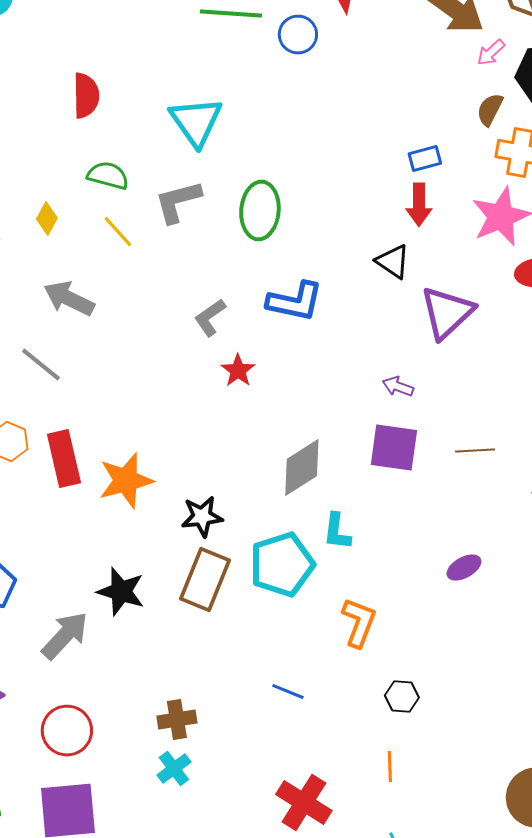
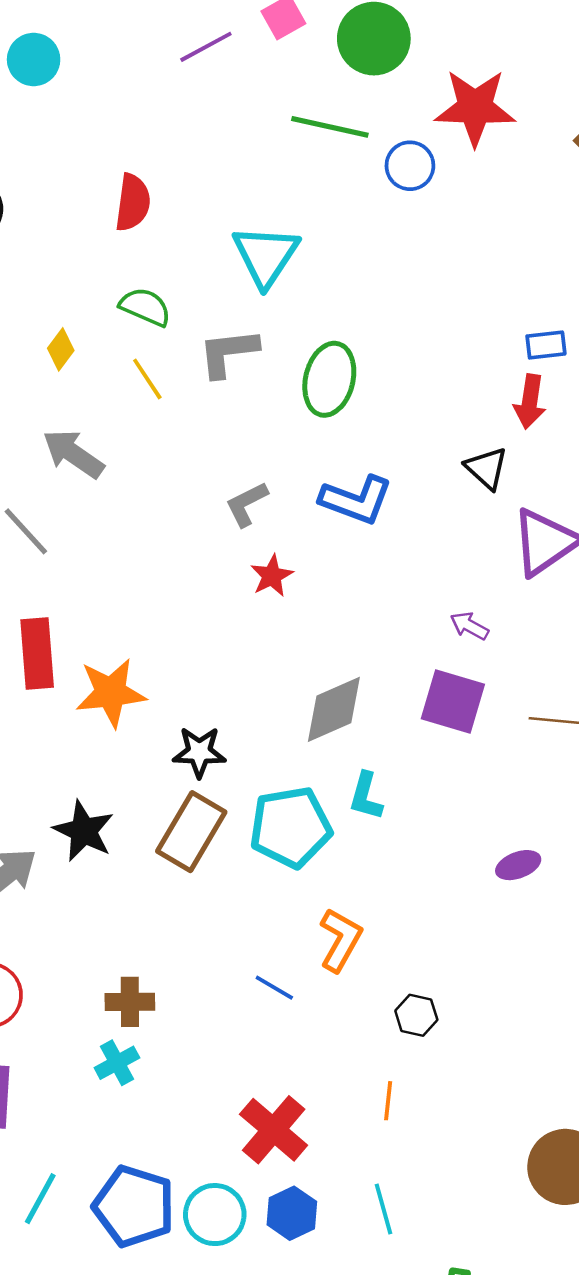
orange L-shape: (359, 622) -> (340, 940), moved

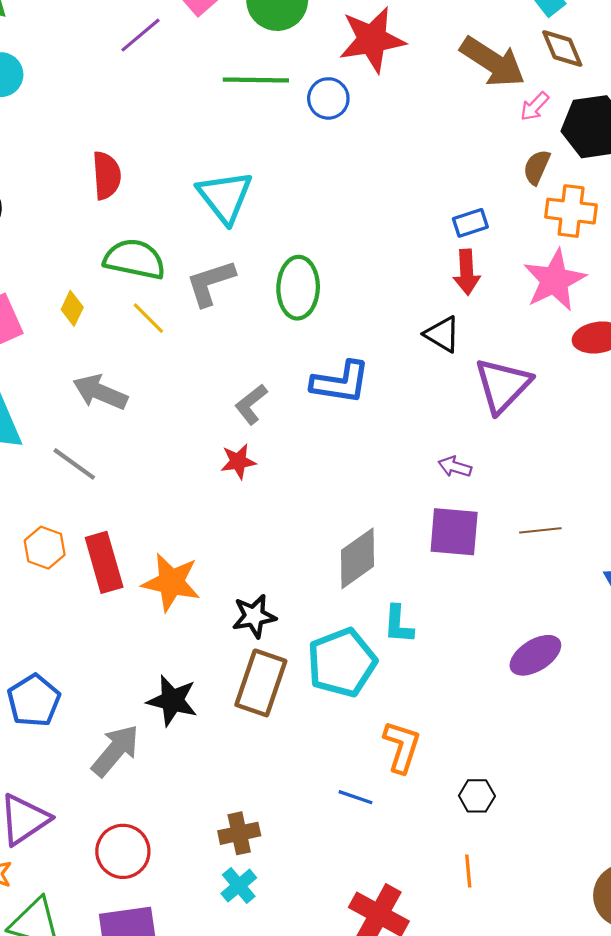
green semicircle: (145, 307) -> (135, 259), size x1.4
red star: (272, 576) -> (238, 461), moved, turned 30
orange star: (111, 693) -> (171, 582), turned 30
purple ellipse: (518, 865) -> (535, 655), size x1.4

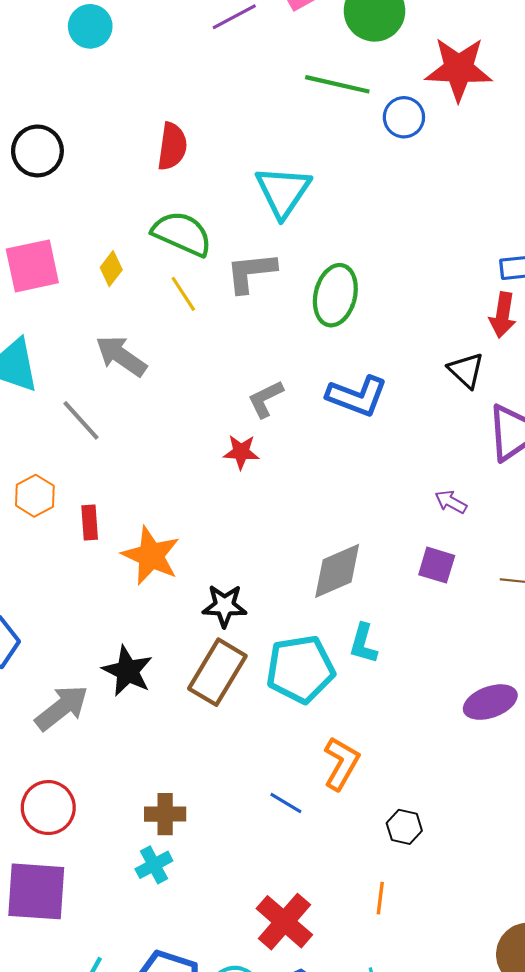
purple square: (454, 532) -> (437, 565), size x0.7
red rectangle: (104, 562) -> (90, 523), size x0.6

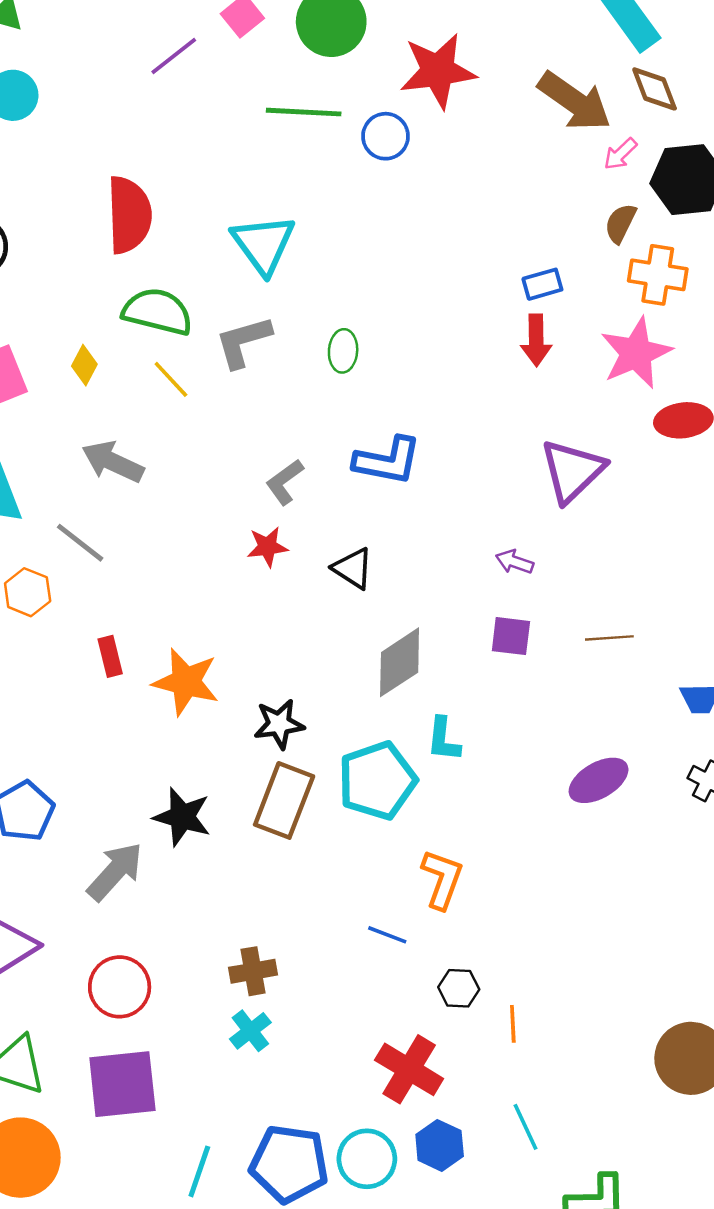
red semicircle: (172, 146) -> (129, 215), size x1.4
green ellipse: (335, 295) -> (343, 351), size x0.6
black triangle: (466, 370) -> (353, 568), moved
orange hexagon: (35, 496) -> (28, 592), moved
black hexagon: (404, 827) -> (459, 988), moved

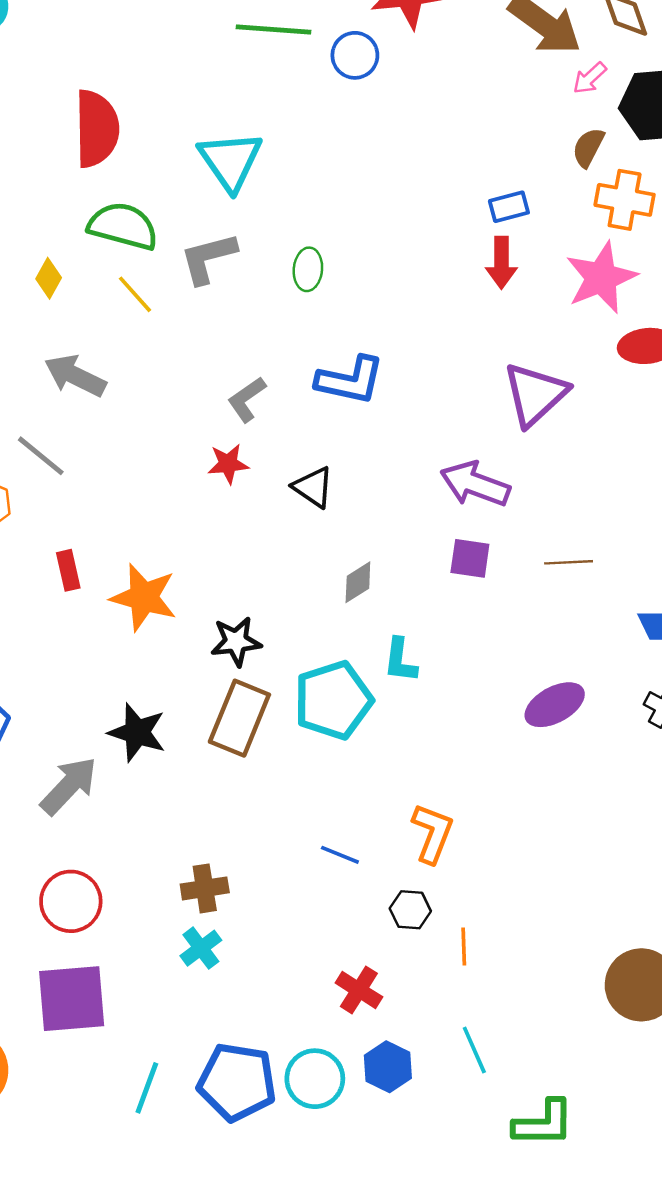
purple arrow: (514, 562) -> (475, 484), size x1.8
gray diamond: (400, 662) -> (358, 582), size x0.6
orange L-shape: (442, 879) -> (433, 833), moved
red cross: (409, 1069) -> (359, 990), size x0.7

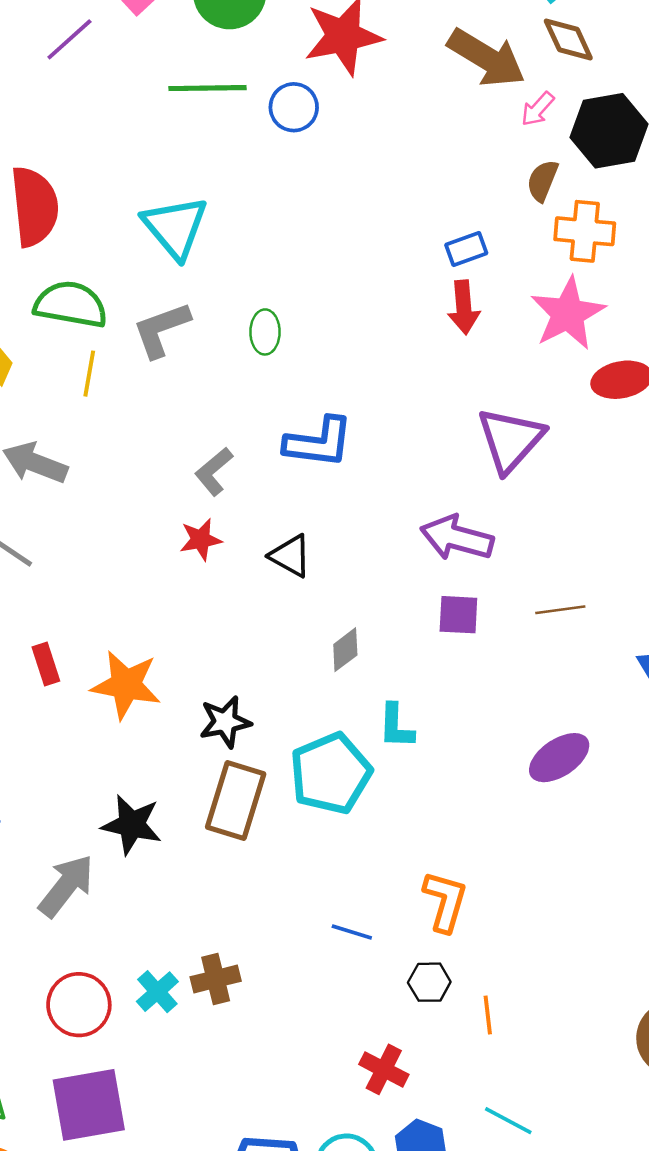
yellow line: (135, 294) -> (89, 374), turned 57
cyan cross: (201, 948) -> (157, 992), moved
cyan line: (474, 1050) -> (508, 1121), turned -33

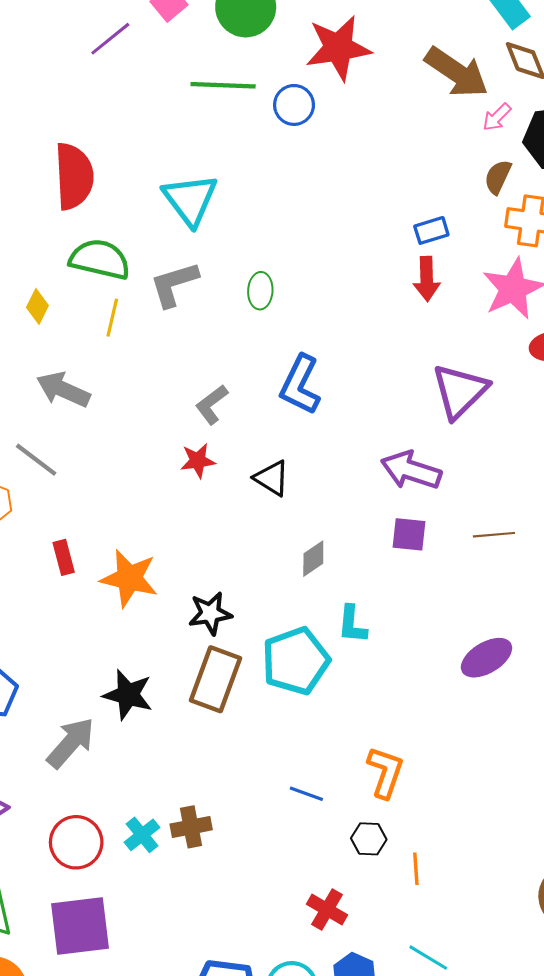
blue L-shape: (319, 442) -> (300, 385), turned 106

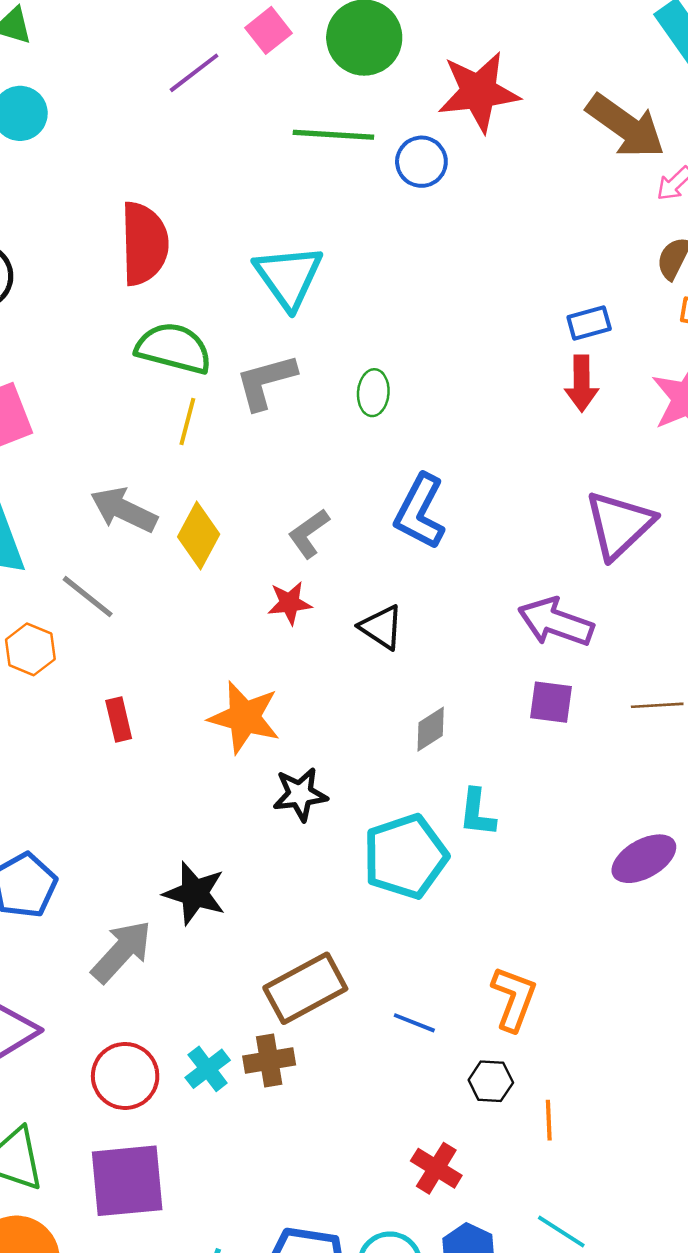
yellow diamond: (37, 306) -> (199, 535), moved, size x1.5
orange star: (129, 578) -> (244, 717), moved
brown rectangle: (216, 679) -> (305, 988), moved, turned 40

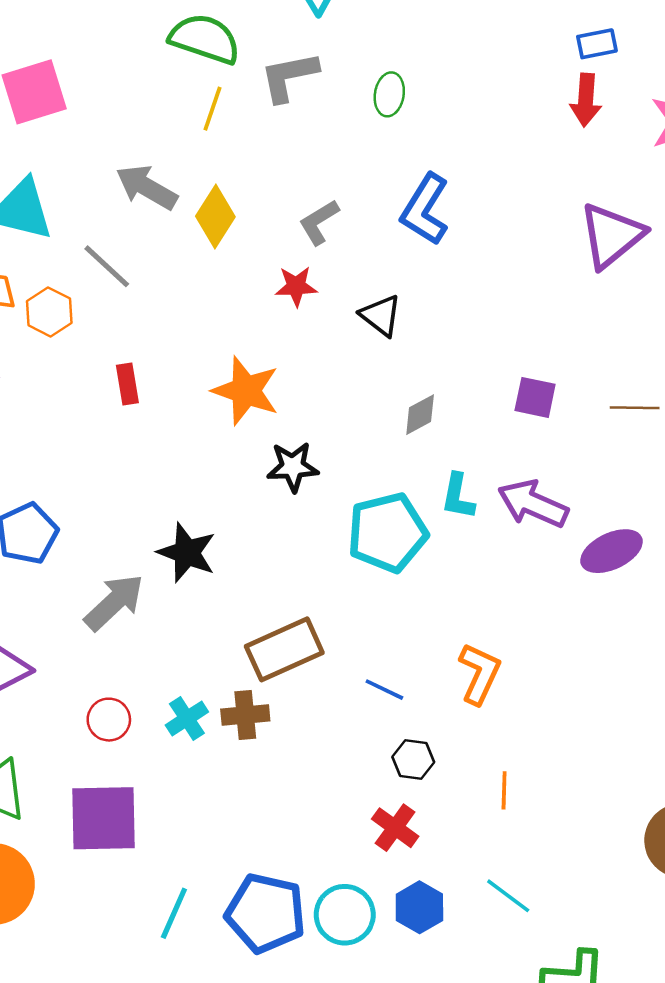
purple arrow: (556, 622) -> (533, 504), moved
red circle: (125, 1076) -> (109, 720), size x0.7
black hexagon: (491, 1081) -> (413, 760), moved

